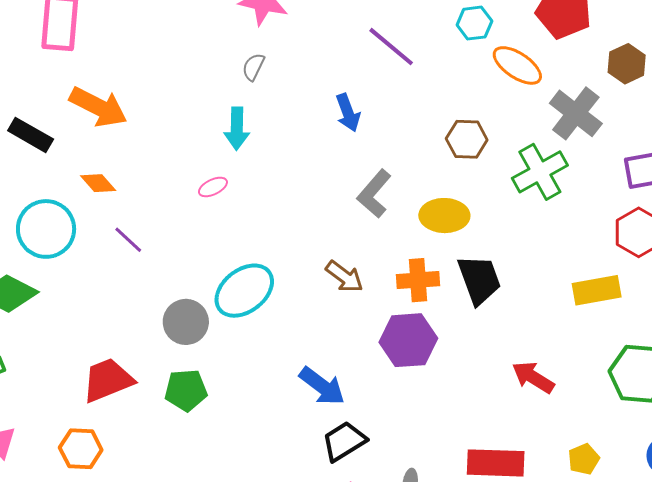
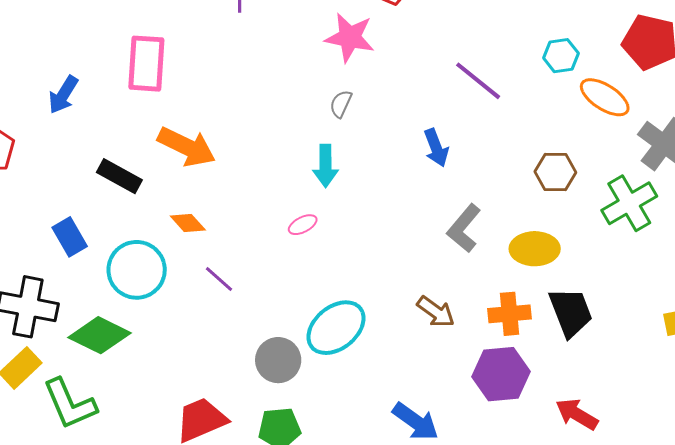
red arrow: (533, 377) -> (577, 414), moved

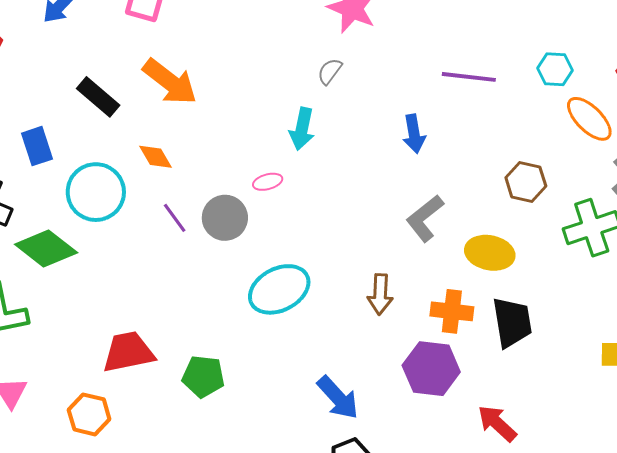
purple line: (478, 81) -> (469, 77), turned -44
brown arrow: (436, 312) -> (380, 294), turned 45
gray circle: (278, 360) -> (225, 218), moved

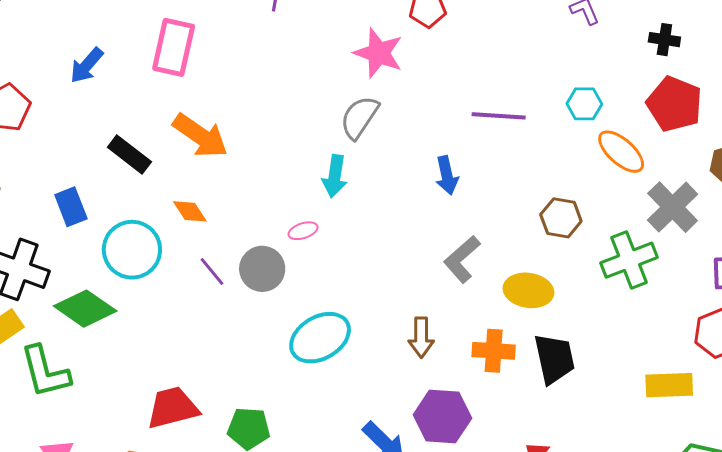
gray semicircle: (330, 71) -> (359, 117), size x1.6
purple hexagon: (431, 369) -> (442, 416), moved

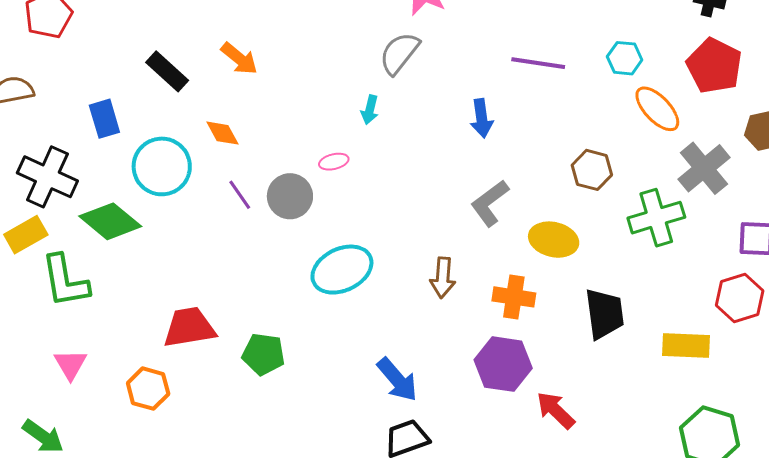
orange arrow: (200, 136) -> (239, 59), size x0.7
cyan arrow: (335, 176) -> (370, 110), size x0.7
black trapezoid: (554, 359) -> (604, 314), moved
purple hexagon: (442, 416) -> (503, 364), moved

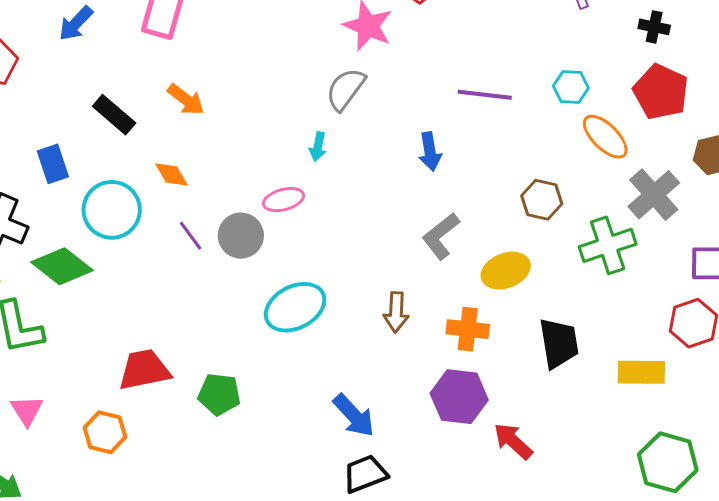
pink ellipse: (334, 162) -> (284, 200), size x1.4
yellow ellipse: (554, 240) -> (506, 271), turned -33

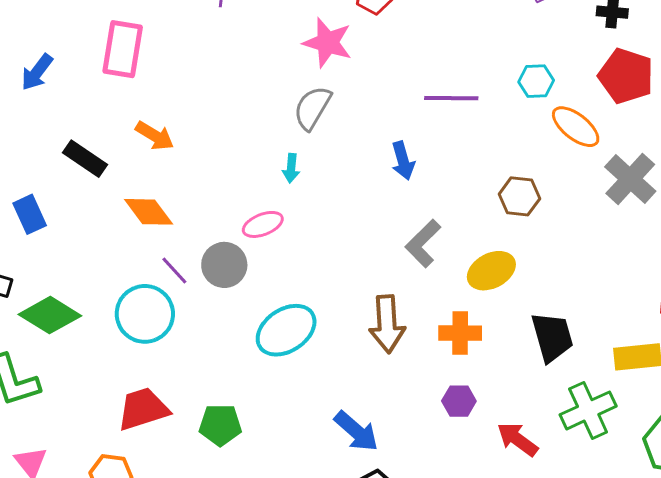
orange diamond: (171, 174) -> (149, 212), size x1.4
cyan circle: (112, 210) -> (145, 314), moved
green cross: (608, 245) -> (588, 410), moved
brown arrow: (396, 312) -> (387, 324), size x1.4
purple hexagon: (459, 397) -> (459, 401), size x0.6

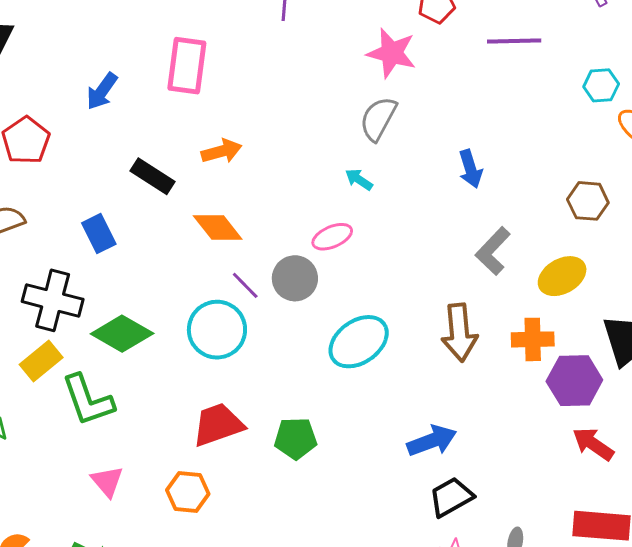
purple line: (451, 98) -> (514, 41), moved
orange arrow: (155, 136) -> (222, 151), turned -45
cyan arrow: (291, 168) -> (359, 180), turned 120
purple hexagon: (459, 401) -> (574, 381), moved, size x1.6
blue arrow: (356, 431) -> (432, 441), turned -60

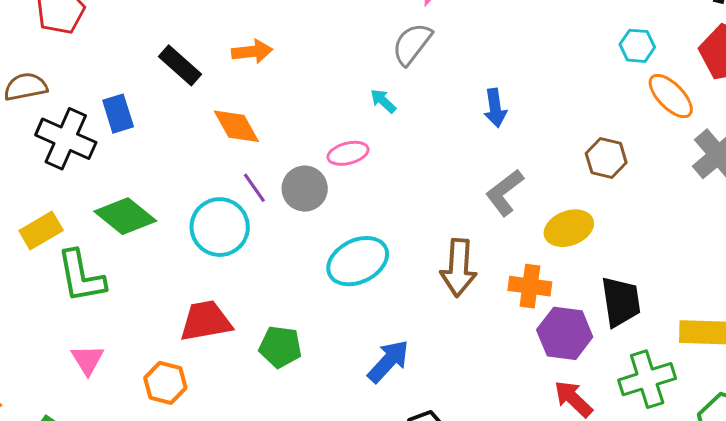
black cross: (53, 300) -> (66, 139), moved
blue arrow: (432, 441) -> (388, 361), moved, turned -36

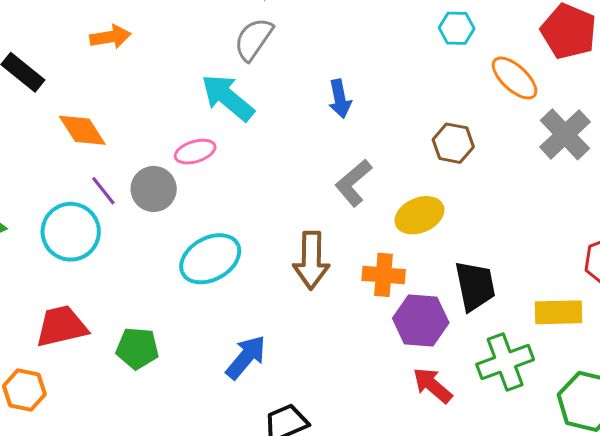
cyan hexagon: (637, 46) -> (457, 28), moved
orange arrow: (252, 52) -> (110, 37), moved
cyan arrow: (383, 101) -> (228, 98), size x2.0

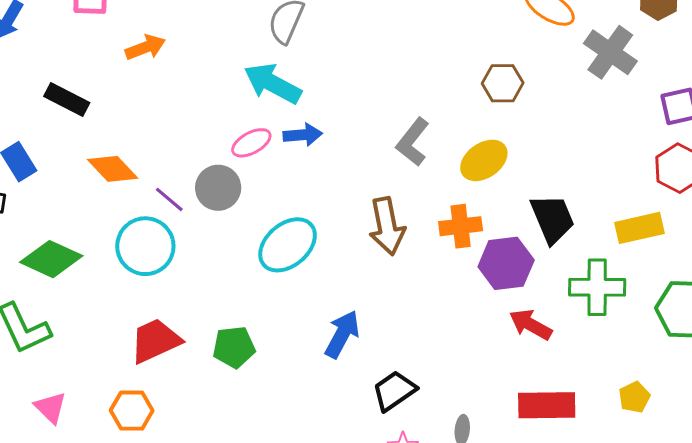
blue arrow: (340, 99) -> (303, 135), moved, turned -72
orange diamond: (82, 130) -> (113, 169), moved
green cross: (505, 362) -> (597, 287), turned 32

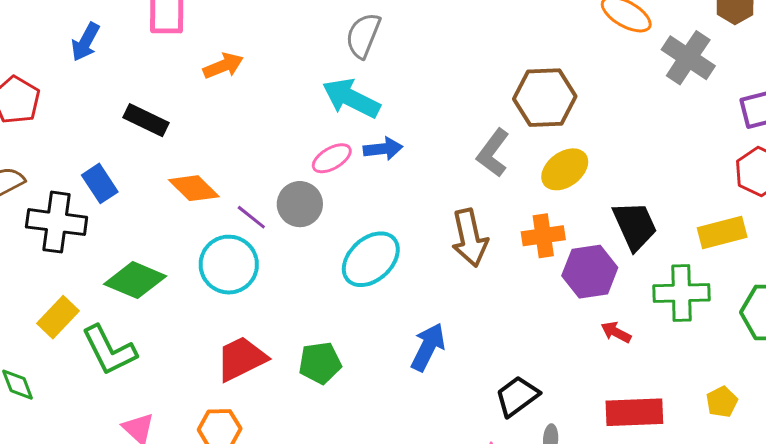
brown hexagon: (503, 83) -> (545, 98), moved, size x1.5
red arrow: (531, 325) -> (616, 332), size x0.7
black trapezoid: (394, 391) -> (517, 396), moved

